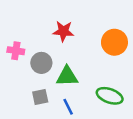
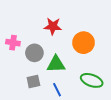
orange circle: (114, 42) -> (83, 43), moved

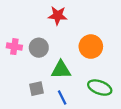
red star: (53, 26) -> (58, 16), moved
gray circle: (34, 53) -> (39, 48), moved

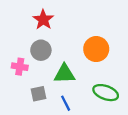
red star: (58, 16) -> (43, 20), moved, turned 30
pink cross: (14, 47) -> (20, 67), moved

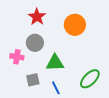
orange circle: (96, 49) -> (75, 25), moved
green ellipse: (106, 93) -> (90, 79), turned -65

